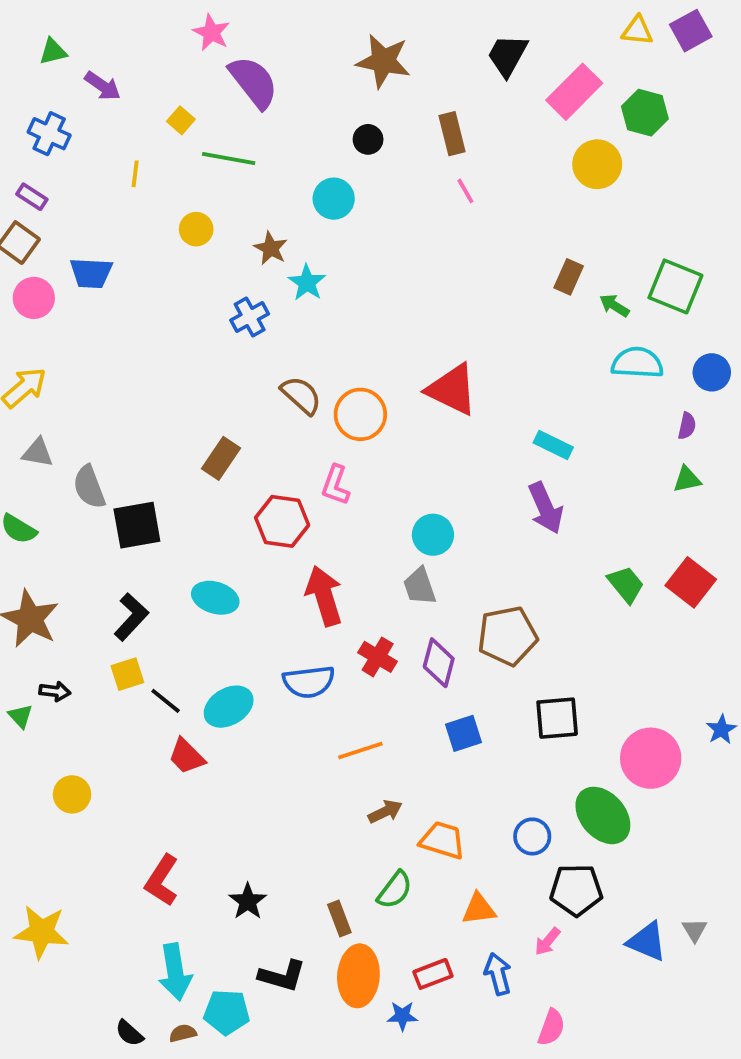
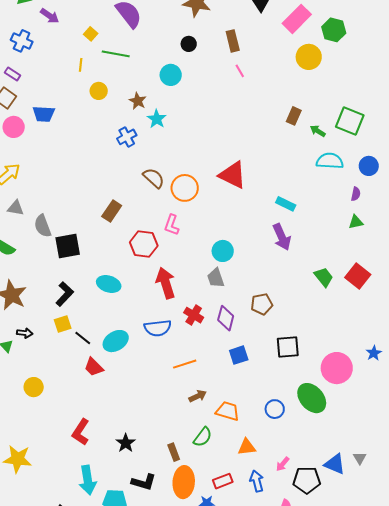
yellow line: (135, 174) -> (81, 65), moved
brown pentagon: (507, 636) -> (262, 304), size x0.7
black pentagon: (576, 890) -> (307, 480), moved

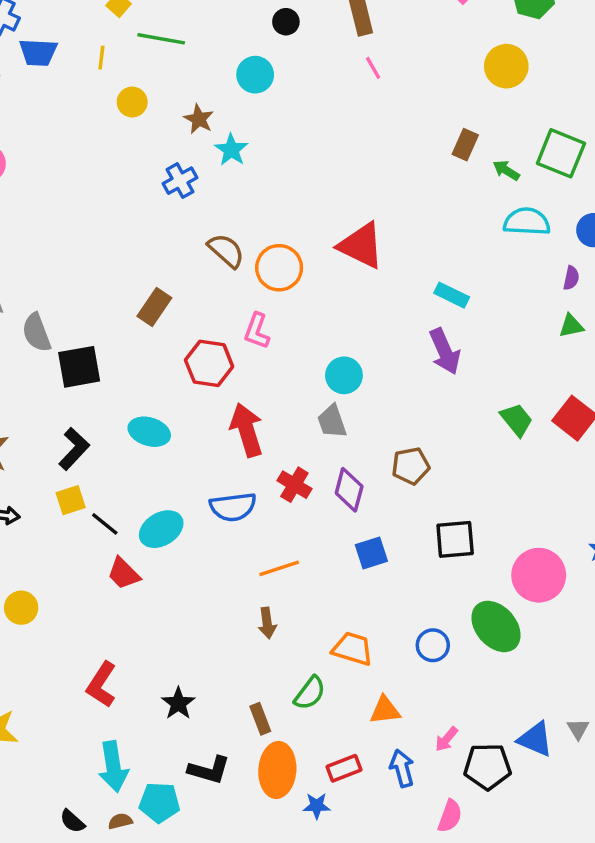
yellow circle: (309, 57) -> (506, 66), moved
blue trapezoid: (44, 114) -> (38, 52), moved
brown arrow: (198, 396) -> (267, 623), moved, turned 108

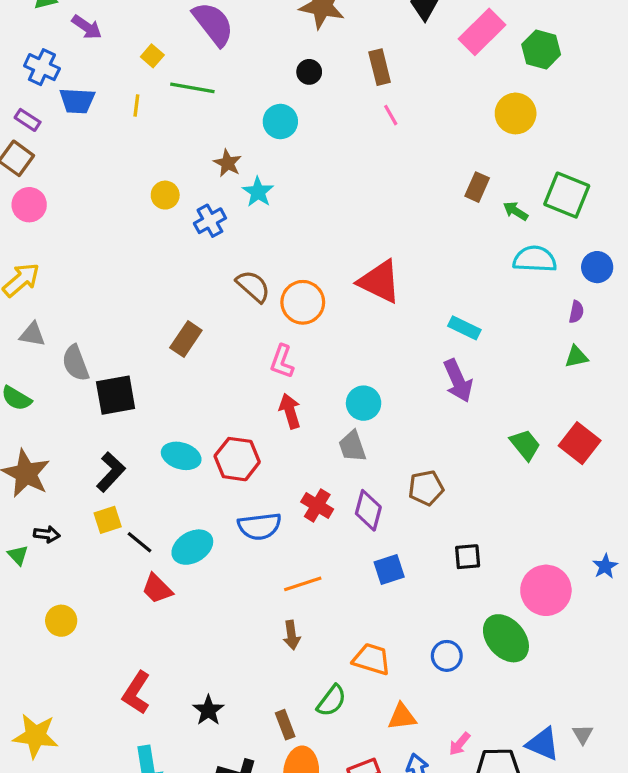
yellow circle: (132, 102) -> (165, 195), moved
red hexagon: (209, 363) -> (237, 459), moved
red arrow: (247, 430) -> (290, 411), moved, size x0.7
black square: (455, 539) -> (468, 557), size x0.7

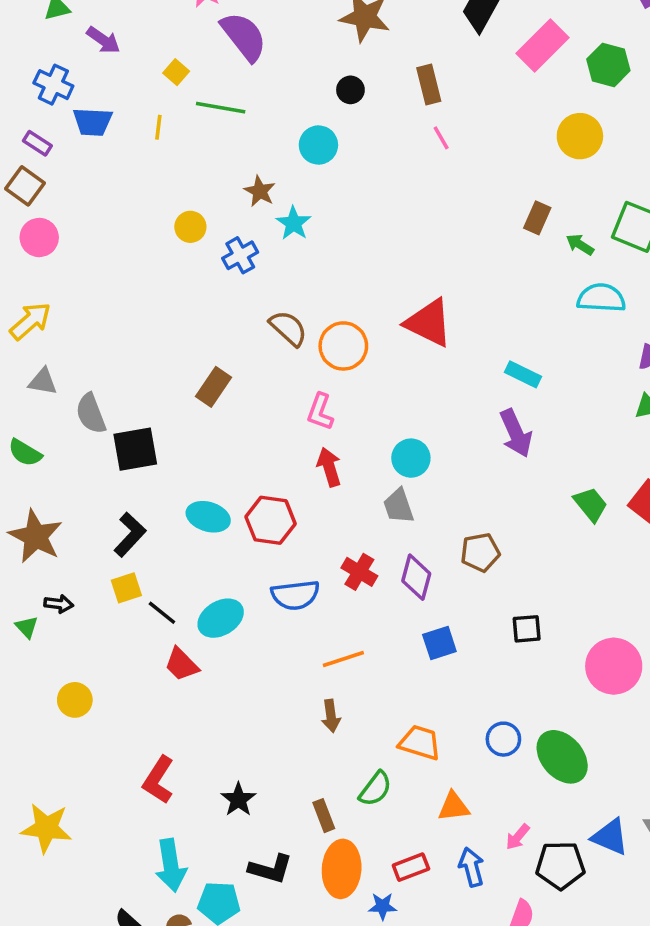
green ellipse: (506, 638) -> (562, 757), moved

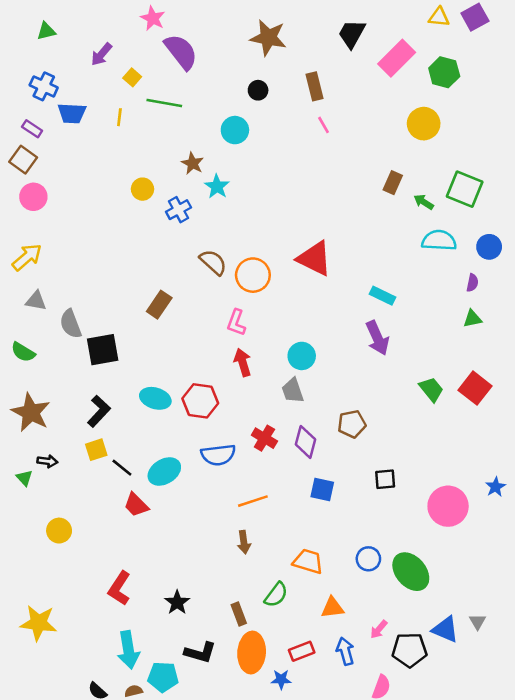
purple arrow: (103, 40) -> (101, 54), moved, turned 95
blue square: (439, 643) -> (322, 489), turned 30

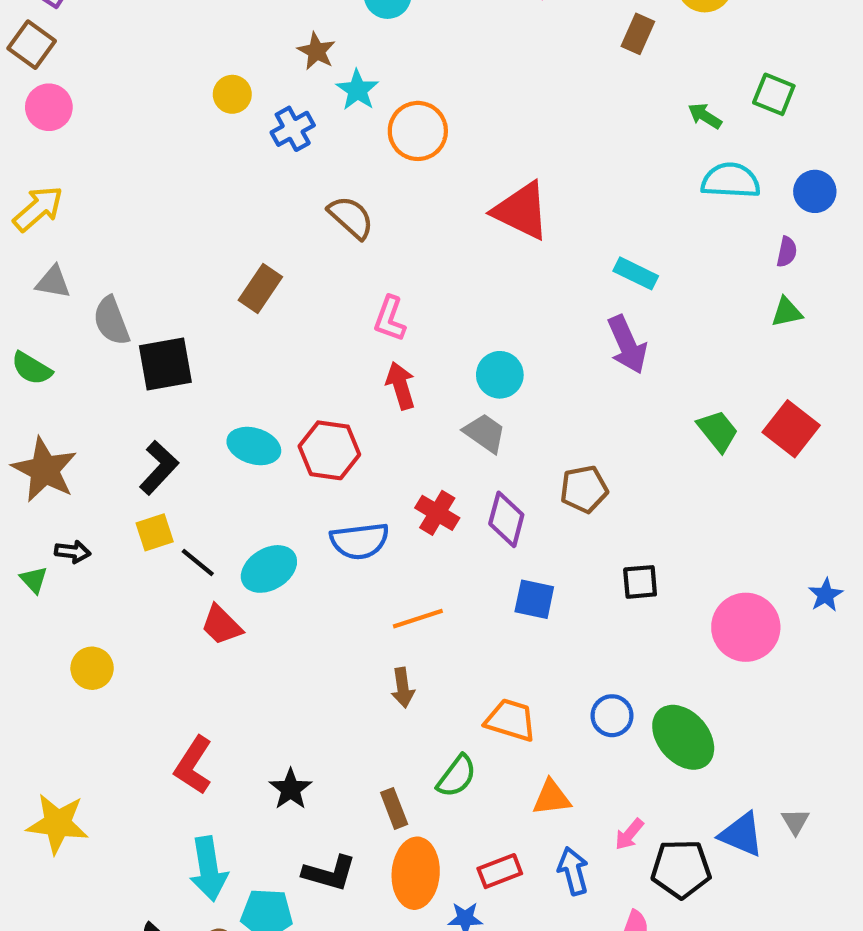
brown rectangle: (393, 183) -> (638, 34), moved
green square: (465, 189) -> (774, 94), size x0.7
orange circle: (253, 275) -> (418, 131), moved
gray trapezoid: (293, 391) -> (485, 433), turned 144

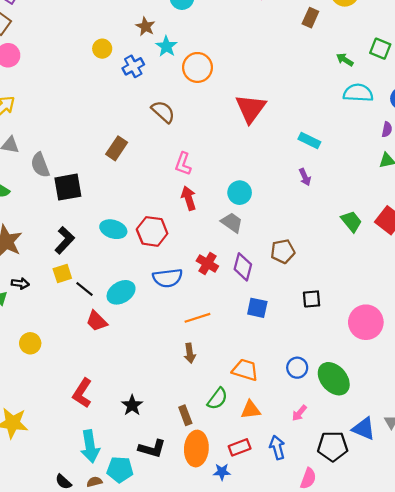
red triangle: (521, 211) -> (251, 108), turned 40
purple arrow: (627, 345) -> (305, 177), size x0.6
orange triangle: (552, 798) -> (251, 410), moved
pink arrow: (629, 834) -> (299, 413), moved

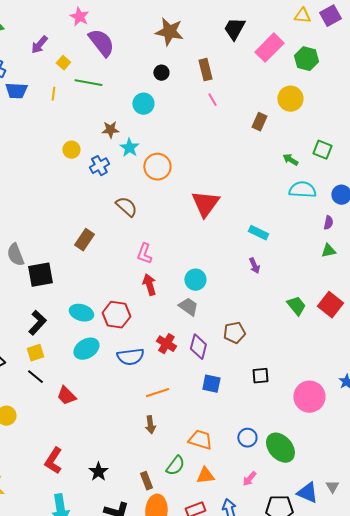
brown star: (145, 26) -> (110, 130), turned -30
black line: (84, 289) -> (35, 377), moved
cyan ellipse: (121, 292) -> (86, 349), moved

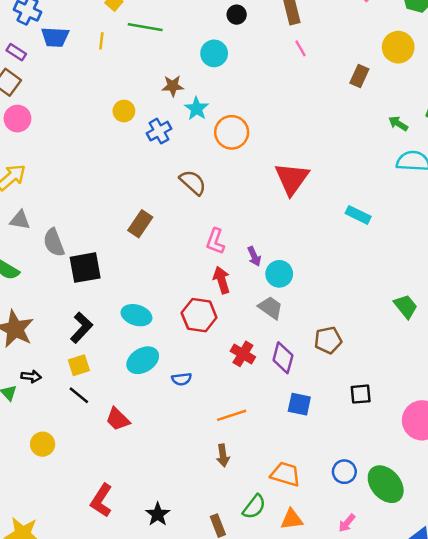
purple arrow: (254, 266) -> (254, 256), moved
red hexagon: (116, 315) -> (199, 315), moved
blue semicircle: (130, 357) -> (182, 379), moved, size x0.6

